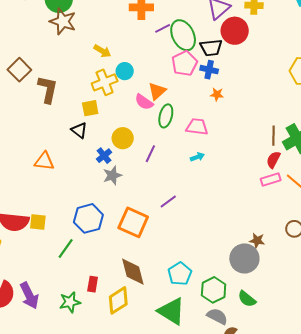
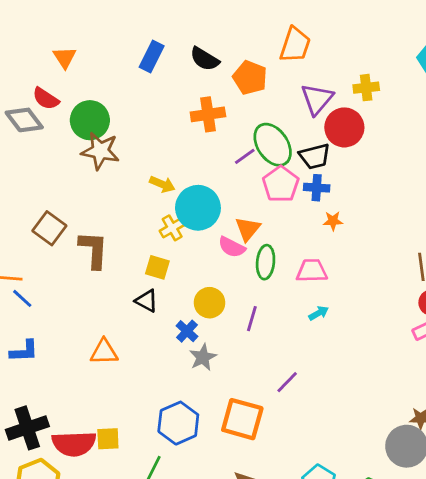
purple line: (163, 28) -> (245, 156), moved
cyan circle: (125, 71) -> (198, 208), size x1.8
yellow cross: (105, 82) -> (172, 228), size x0.7
yellow square: (90, 108) -> (157, 267), turned 36

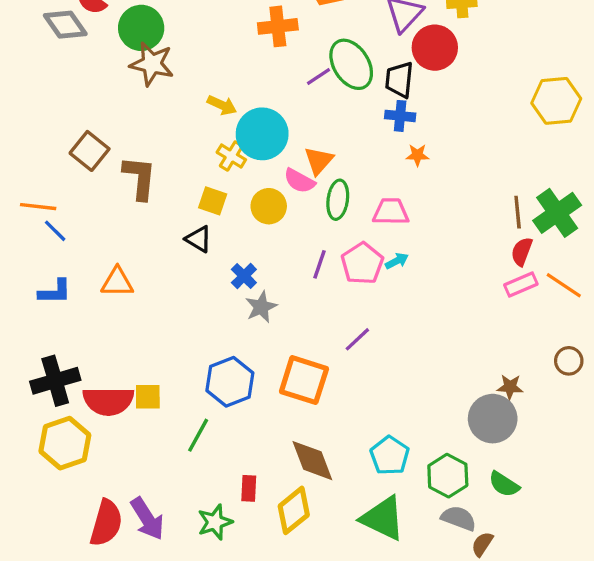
black trapezoid: (315, 156) -> (399, 80), turned 108
pink pentagon: (281, 184) -> (362, 263), moved
yellow cross: (172, 228) -> (231, 156), turned -30
yellow circle: (209, 303) -> (269, 206), moved
orange triangle: (104, 352) -> (117, 282), moved

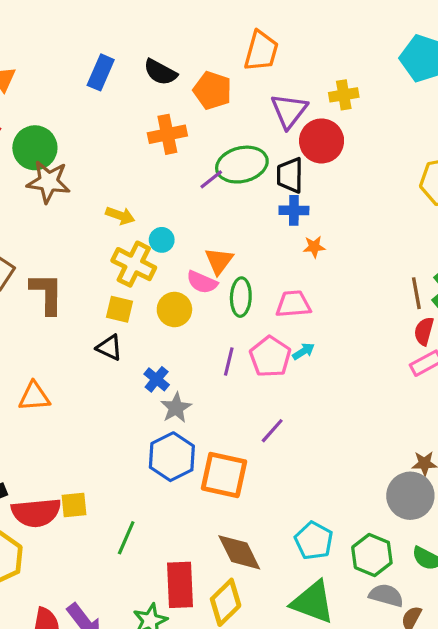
green ellipse: (351, 64) -> (242, 165), turned -66
cyan circle: (262, 134) -> (162, 240), size x0.5
yellow cross: (231, 156) -> (134, 264), size x1.5
blue hexagon: (230, 382) -> (172, 457), moved
red rectangle: (249, 488) -> (180, 585), size x1.8

